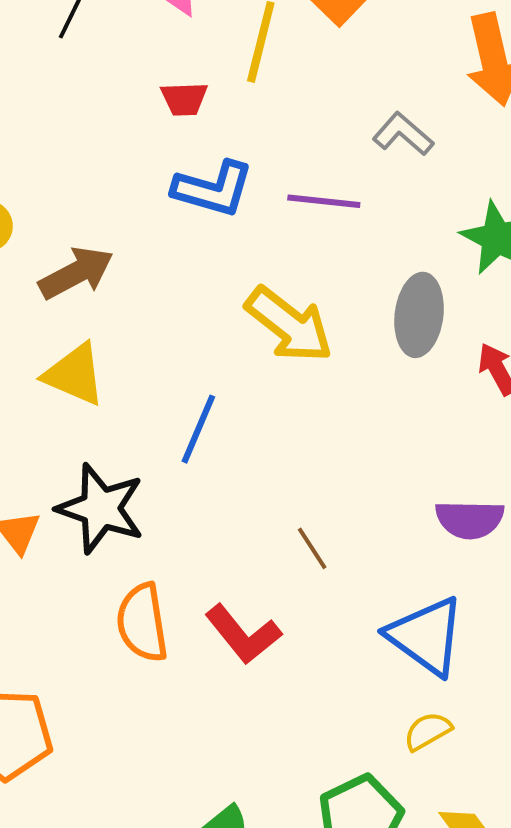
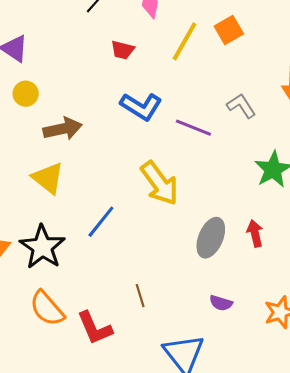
red trapezoid: (184, 99) -> (122, 50), moved
gray ellipse: (419, 315) -> (211, 238), moved
purple semicircle: (470, 519) -> (221, 303), size x0.7
orange semicircle: (142, 623) -> (47, 308), turned -48

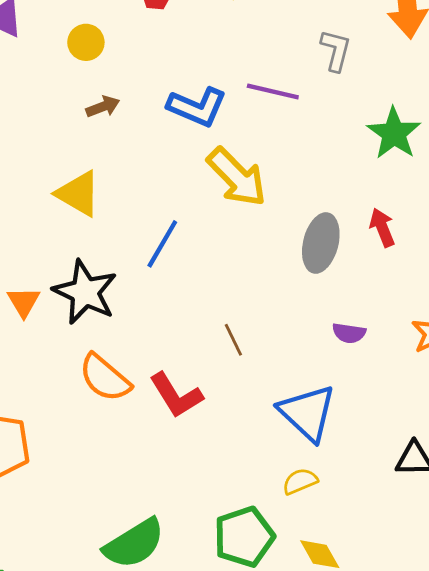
yellow circle: (26, 94) -> (86, 42), moved
blue L-shape: (141, 106) -> (197, 107), moved
gray L-shape: (241, 106) -> (336, 50), turned 56
brown arrow: (63, 129) -> (103, 107), moved, size x0.6

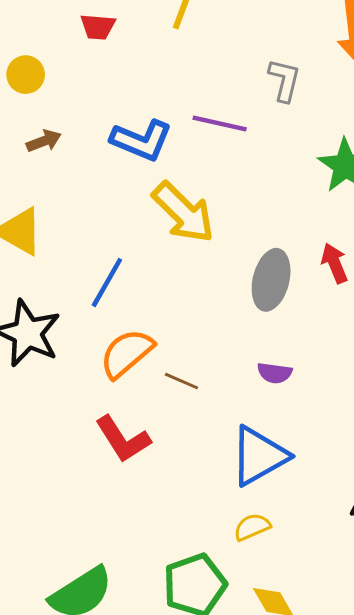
purple semicircle: (349, 333) -> (275, 373), moved
brown line: (233, 340) -> (182, 381), turned -40
orange semicircle: (105, 378) -> (127, 353), moved, turned 100
blue triangle: (307, 413) -> (259, 456), turned 48

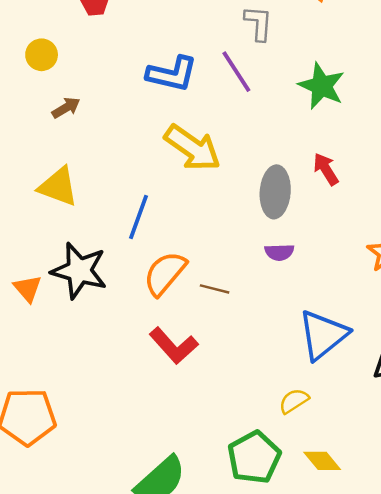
purple line: (220, 123) -> (236, 72), moved, turned 54
blue L-shape: (141, 140) -> (172, 74), moved
purple semicircle: (275, 373) -> (279, 252), moved
blue triangle: (259, 456) -> (323, 335), moved

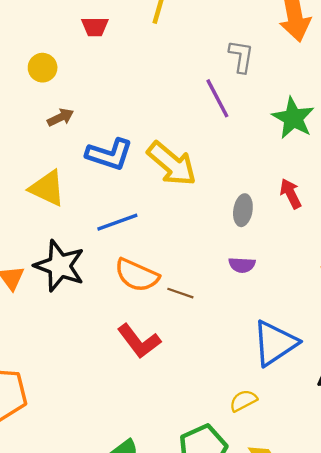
blue L-shape: (172, 74) -> (109, 154), moved
gray ellipse: (275, 192) -> (243, 210), size x0.7
blue line: (138, 217) -> (117, 222), turned 45
orange semicircle: (165, 273) -> (137, 275), turned -111

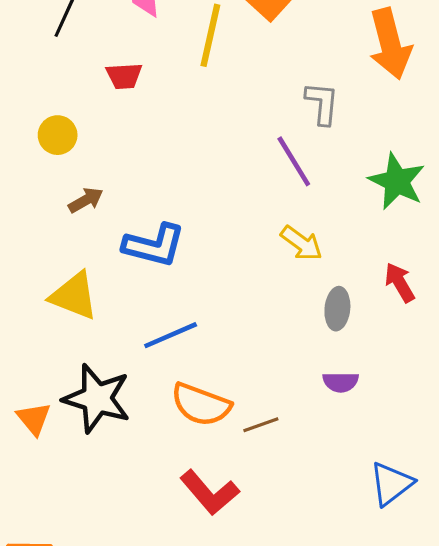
yellow arrow: (172, 164) -> (301, 243), moved, size x0.6
brown line: (180, 293) -> (261, 425), turned -35
blue triangle: (275, 343) -> (391, 484), size x0.7

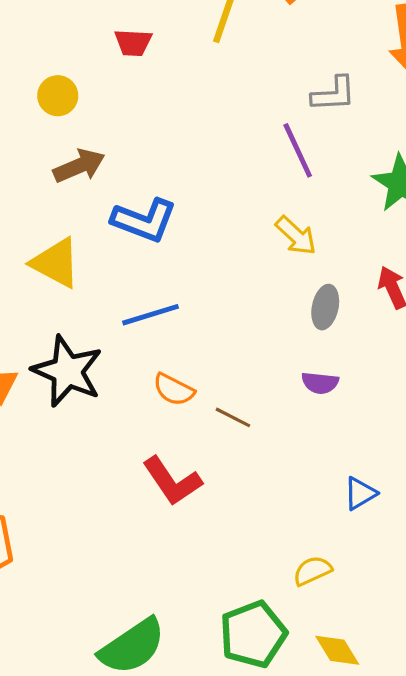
gray L-shape: (322, 103) -> (334, 94), turned 75
brown arrow: (86, 200) -> (79, 166), size x1.4
orange semicircle: (201, 404) -> (174, 390), size x0.7
brown line: (261, 425) -> (233, 417), turned 40
blue triangle: (391, 484) -> (360, 493), size x0.7

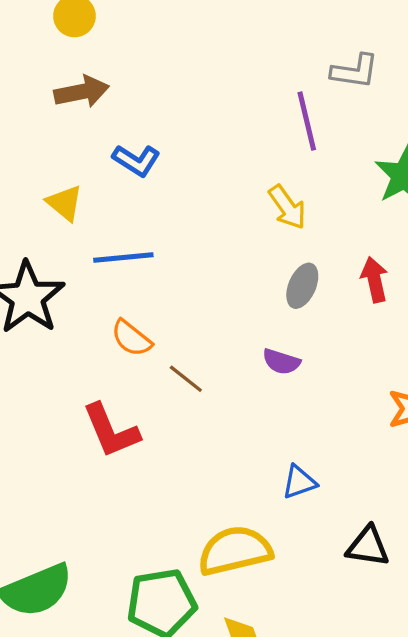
blue L-shape: (144, 220) -> (136, 160), size x0.7
yellow triangle: (56, 263) -> (65, 203), moved, size x0.7
yellow semicircle: (312, 571) -> (235, 551), size x1.8

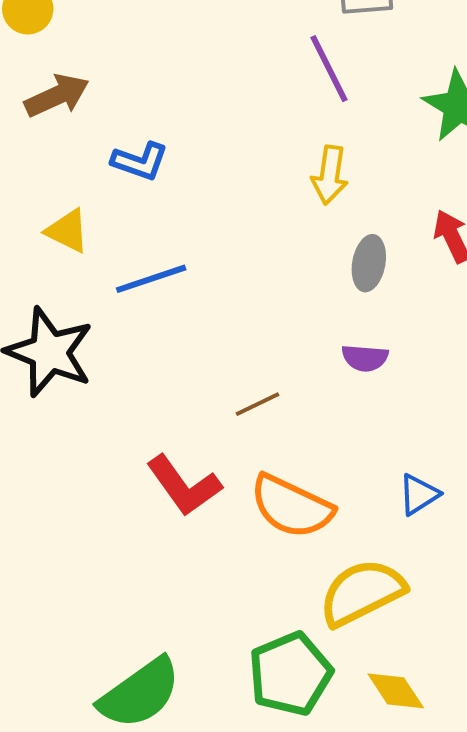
yellow arrow: (287, 207) -> (330, 175), turned 57
orange semicircle: (131, 338) -> (292, 506), moved, size x1.6
brown line: (186, 379) -> (258, 404), turned -51

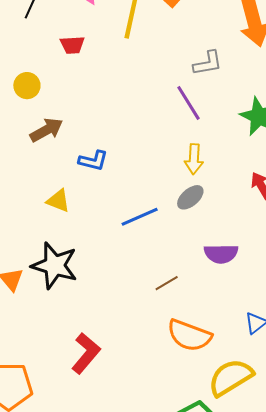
gray ellipse: (369, 263) -> (190, 197), moved, turned 44
blue line: (151, 279) -> (140, 217), moved
purple semicircle: (365, 358) -> (221, 254), size x1.4
red L-shape: (184, 486) -> (86, 353), moved, turned -99

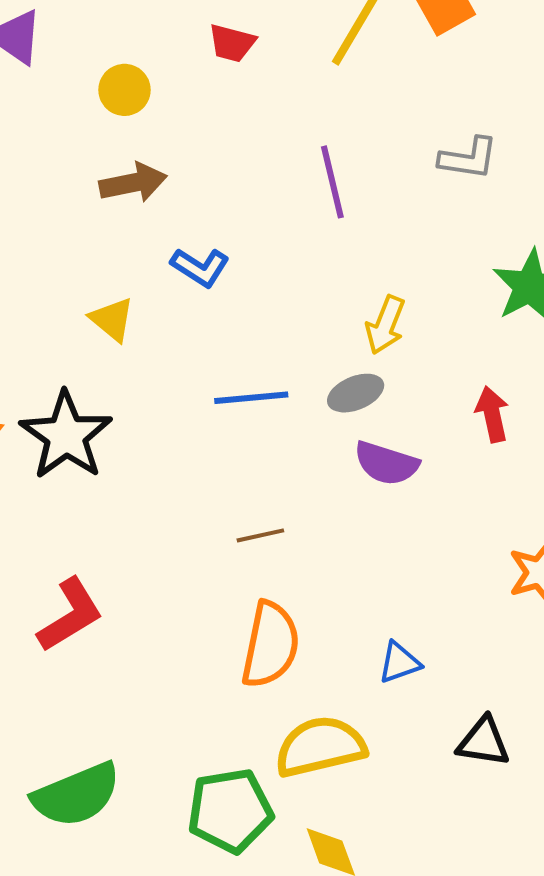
purple line: (189, 103) -> (332, 182), moved
purple semicircle: (221, 254) -> (386, 463), moved
orange semicircle: (189, 335) -> (270, 645), turned -117

